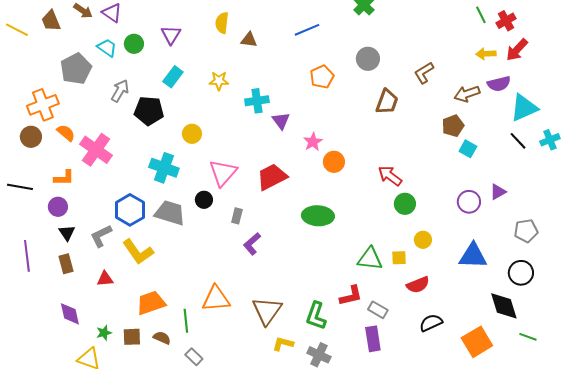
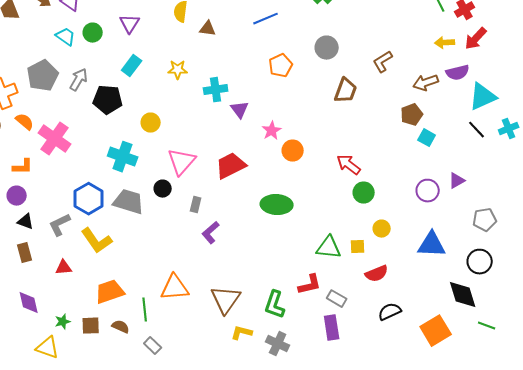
gray pentagon: (76, 69) -> (43, 76), moved
black triangle: (67, 233) -> (26, 222), turned -36

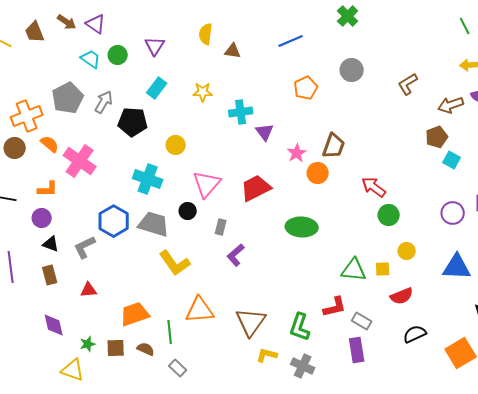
brown trapezoid: (346, 91) -> (334, 146), moved
yellow L-shape: (97, 241) -> (175, 263), moved

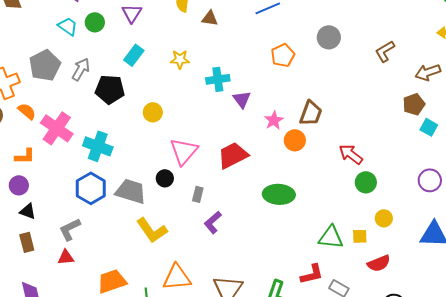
cyan cross: (148, 179) -> (98, 146), moved
gray L-shape: (85, 247) -> (70, 229), moved

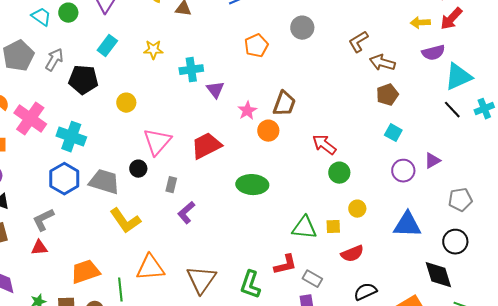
brown arrow: (428, 72) -> (382, 63), moved, turned 35
cyan square: (429, 127) -> (393, 133), moved

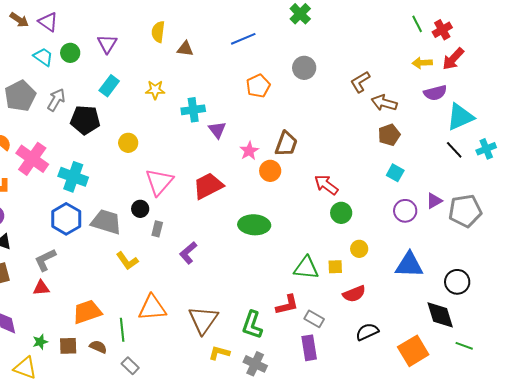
gray rectangle: (171, 185) -> (157, 229), moved
gray pentagon: (460, 200) -> (465, 211), moved, size x1.4
yellow L-shape: (125, 221) -> (127, 261), size x0.7

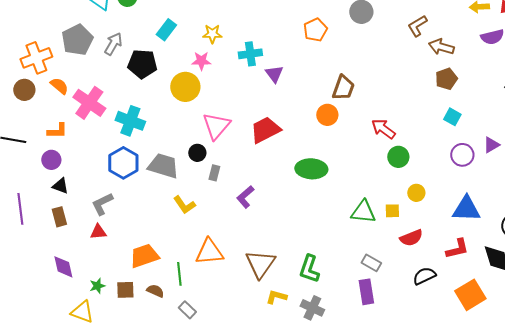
yellow circle: (128, 143) -> (185, 87), size x1.5
pink star: (249, 151) -> (201, 61), moved, turned 30
red L-shape: (287, 305) -> (457, 249), moved

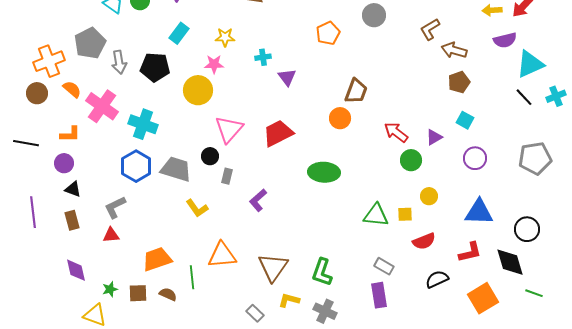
gray arrow: (113, 44) -> (119, 62), moved, turned 140
cyan cross: (250, 54) -> (263, 57), size x0.7
purple triangle: (491, 145) -> (434, 137), moved
gray rectangle: (187, 310) -> (255, 313), moved

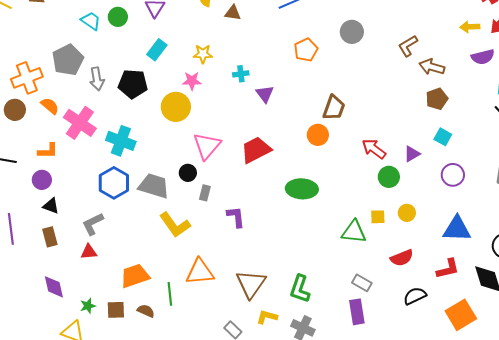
purple L-shape: (258, 200) -> (236, 217), turned 125
yellow L-shape: (197, 208) -> (175, 225), size x1.4
yellow square: (405, 214) -> (378, 217), moved

